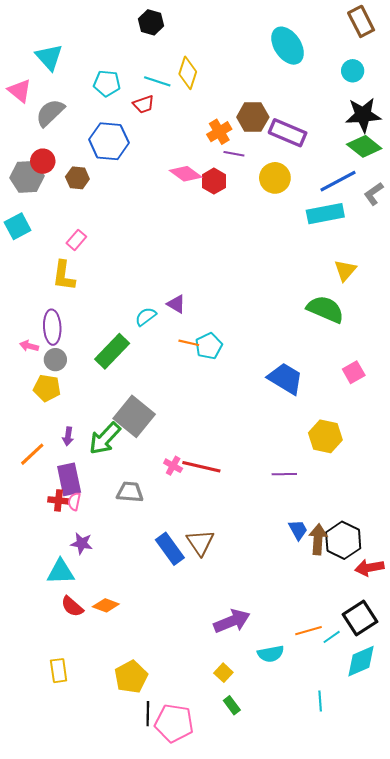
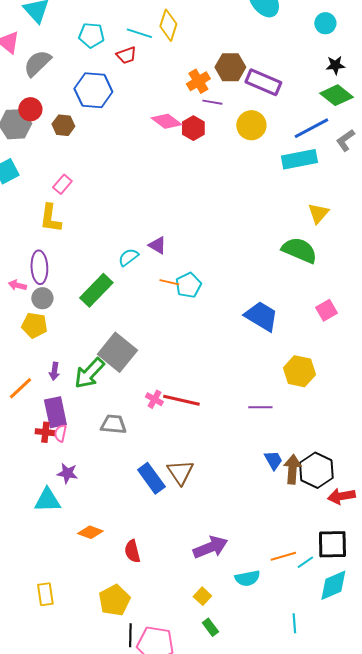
black star: (363, 115) -> (335, 65), size x0.6
red semicircle: (72, 606) -> (132, 551), moved, turned 35
black square: (360, 618) -> (332, 544), turned 32

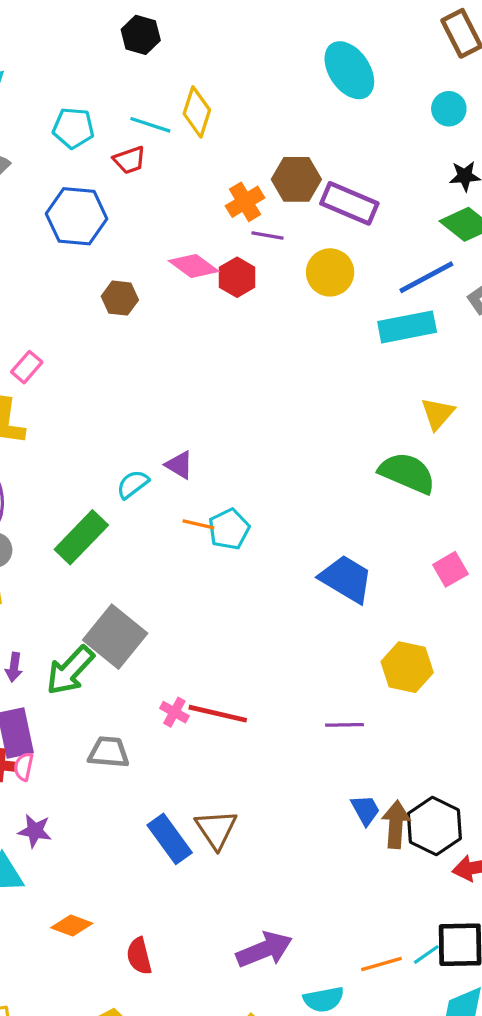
brown hexagon: (63, 125) -> (120, 298), moved
cyan line: (305, 562) -> (426, 954), moved

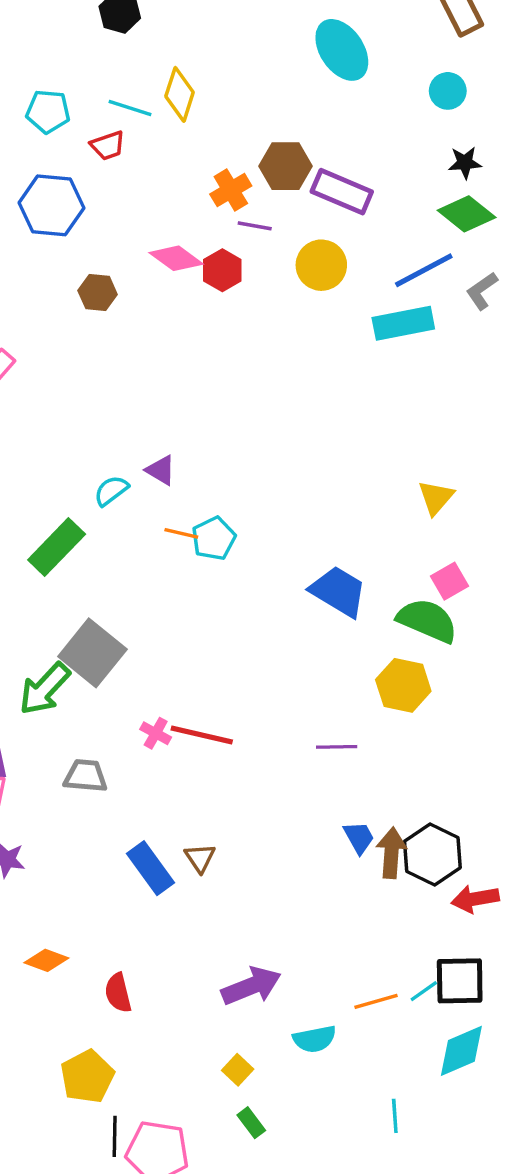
yellow triangle: (438, 414) -> (436, 497), moved
green semicircle: (407, 473) -> (427, 620), moved
brown triangle: (216, 829) -> (200, 858), size x0.7

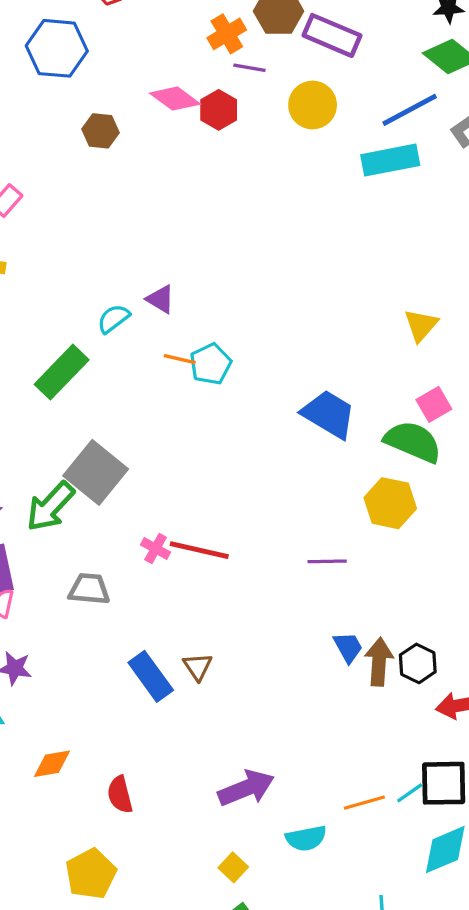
black hexagon: (432, 854) -> (418, 663), size x0.7
orange diamond: (46, 960) -> (52, 764), turned -30

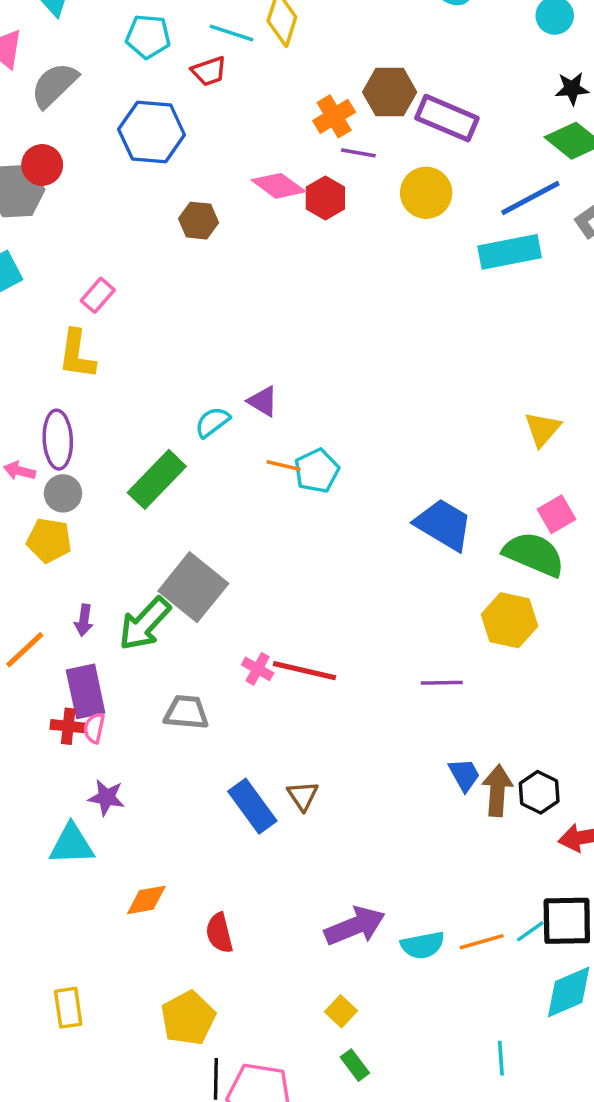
cyan semicircle: (306, 838) -> (423, 945), moved

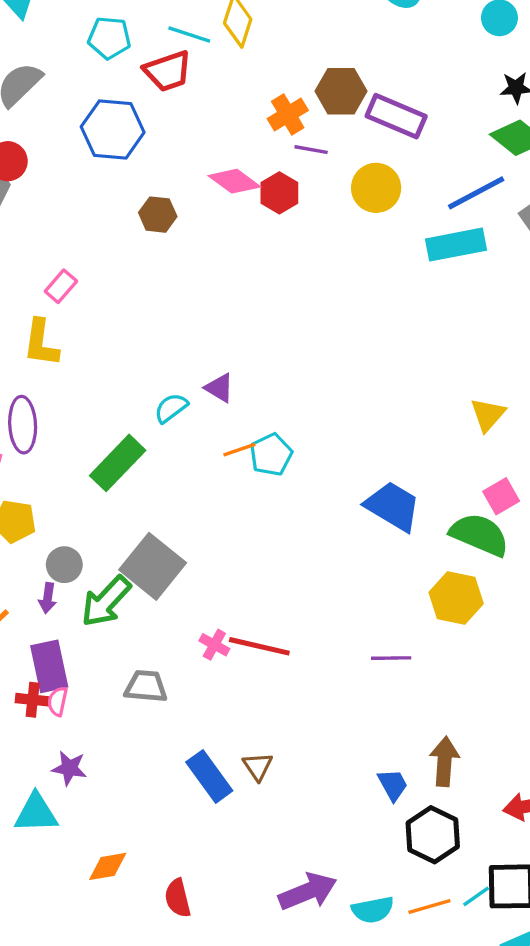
red trapezoid: (209, 71) -> (168, 71), size x1.4
orange line: (284, 466) -> (239, 450), turned -32
gray circle: (63, 493) -> (64, 565), moved
blue trapezoid: (464, 775) -> (393, 785), moved
black hexagon: (539, 792) -> (433, 835), moved, size x1.4

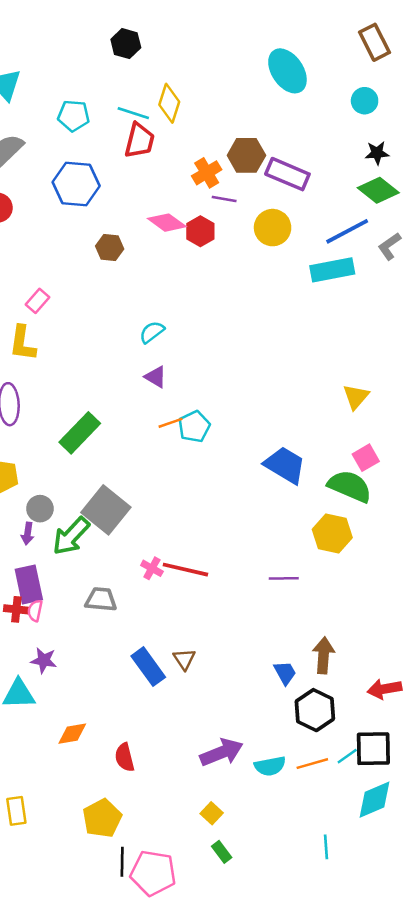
red trapezoid: (168, 71) -> (139, 141), moved, turned -57
cyan semicircle: (171, 408) -> (152, 332), moved

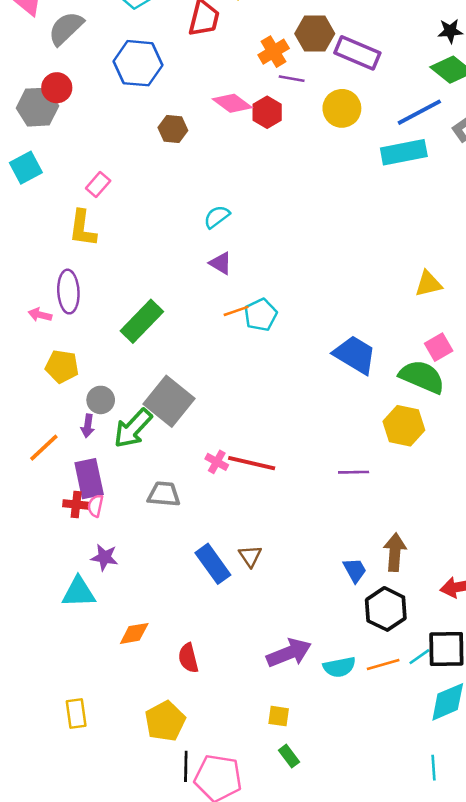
yellow triangle: (356, 397) -> (428, 284), turned 36
yellow square: (212, 813) -> (279, 716), turned -35
cyan line: (326, 847) -> (434, 768), moved

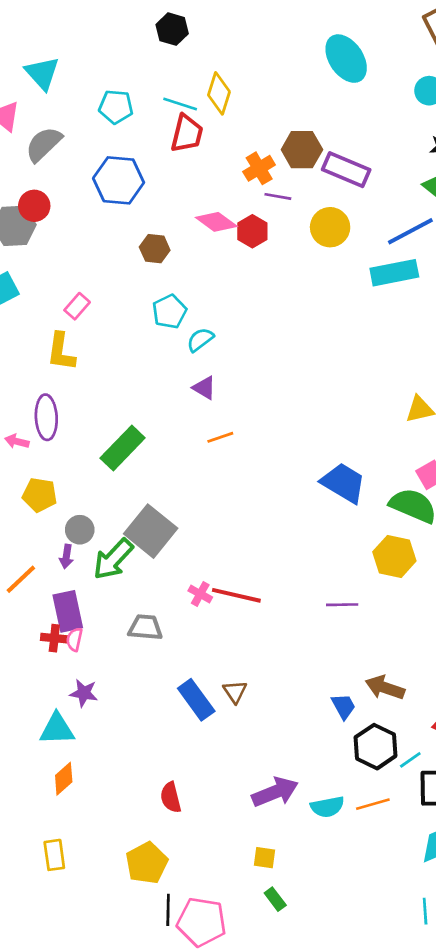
cyan pentagon: (261, 315) -> (169, 312), moved
brown arrow: (395, 552) -> (385, 688), turned -75
orange diamond: (134, 633) -> (64, 779), moved, turned -32
cyan line: (419, 657) -> (410, 760), moved

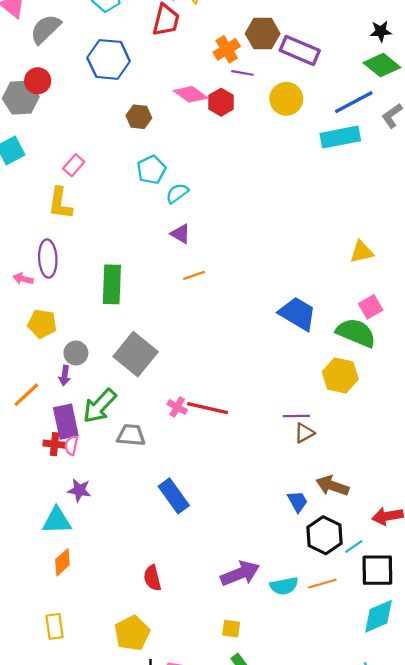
green rectangle: (123, 448) -> (112, 284), turned -42
green arrow: (113, 559) -> (100, 406), moved
brown triangle: (235, 692) -> (304, 433), moved, turned 35

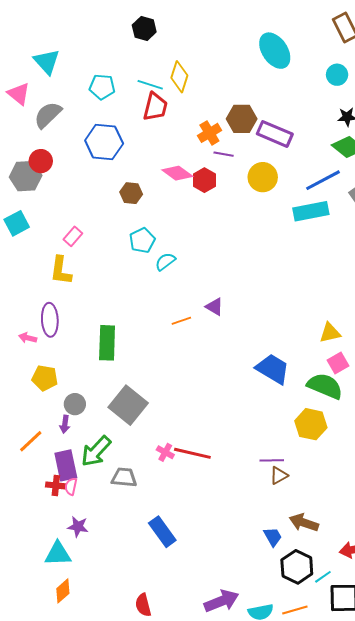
purple triangle: (181, 234) -> (214, 307), moved
yellow triangle: (362, 252) -> (330, 333), moved
orange line: (194, 275) -> (181, 321), moved

